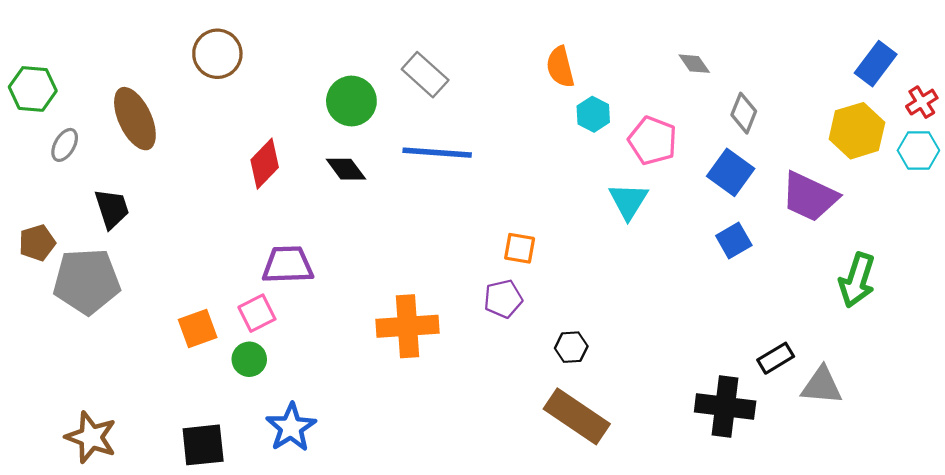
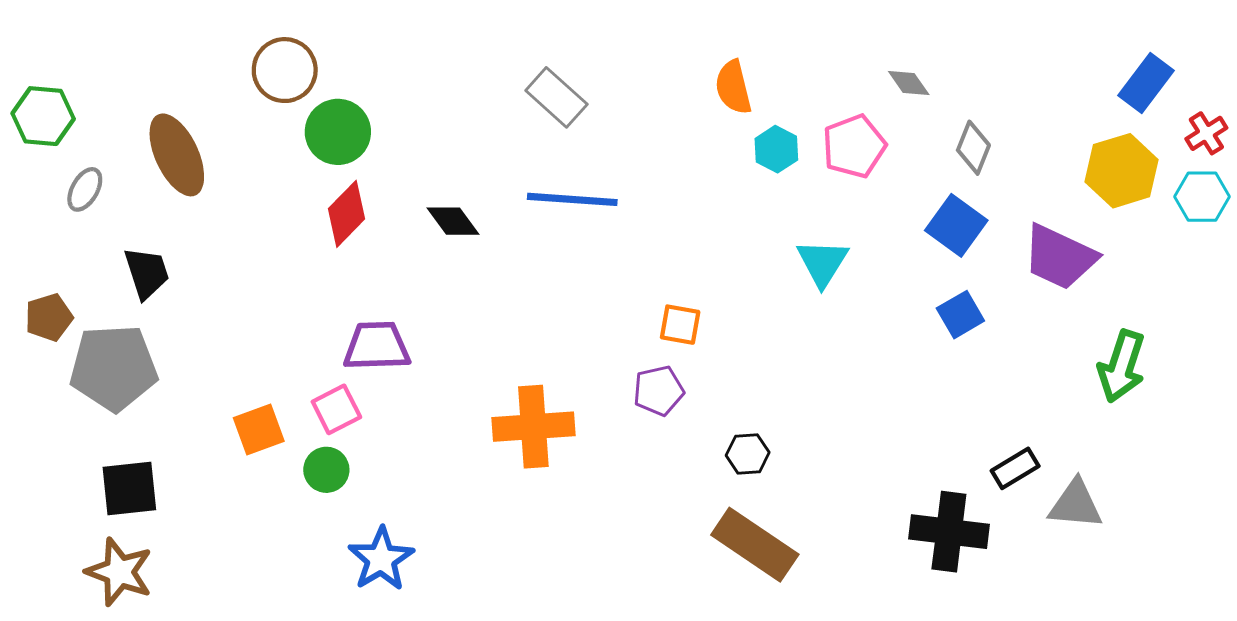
green circle: (351, 101) -> (338, 132), moved
pink pentagon: (653, 141) -> (854, 146), moved, turned 30
black square: (203, 445) -> (129, 488), moved

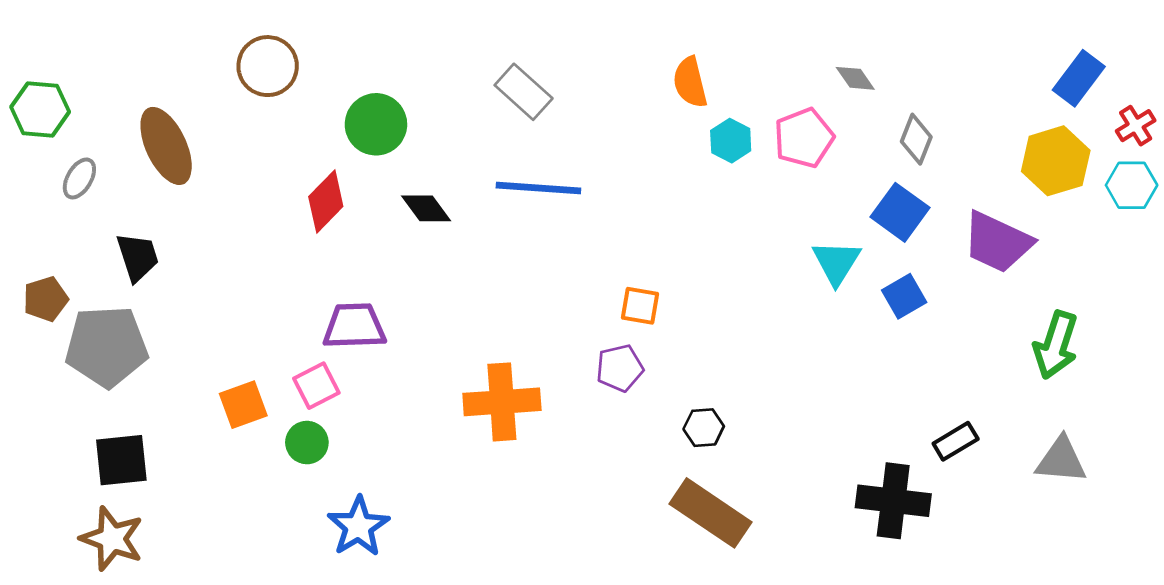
green circle: (338, 132) -> (376, 124), moved
cyan triangle: (822, 263) -> (836, 262), moved
gray triangle: (1076, 504) -> (1061, 460), moved

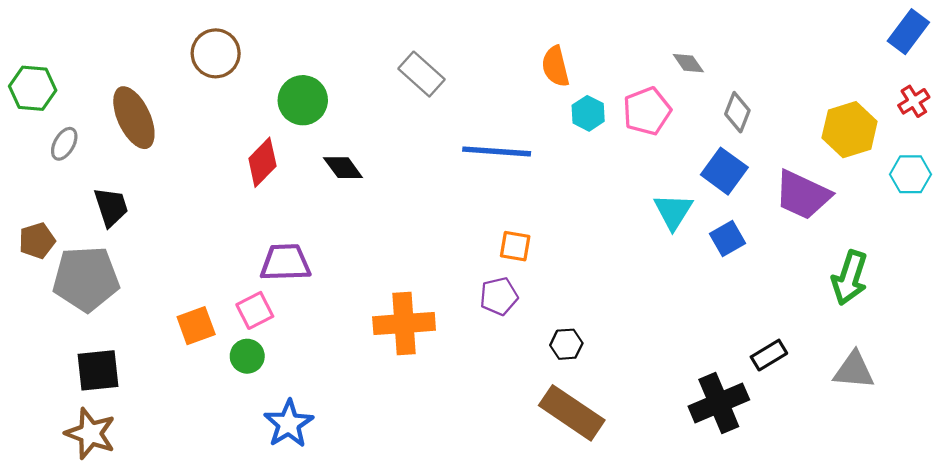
blue rectangle: (1079, 78) -> (908, 32), moved
cyan hexagon: (1132, 185) -> (911, 174), moved
blue line: (538, 188) -> (497, 151), moved
black cross: (893, 501) -> (719, 403), turned -30

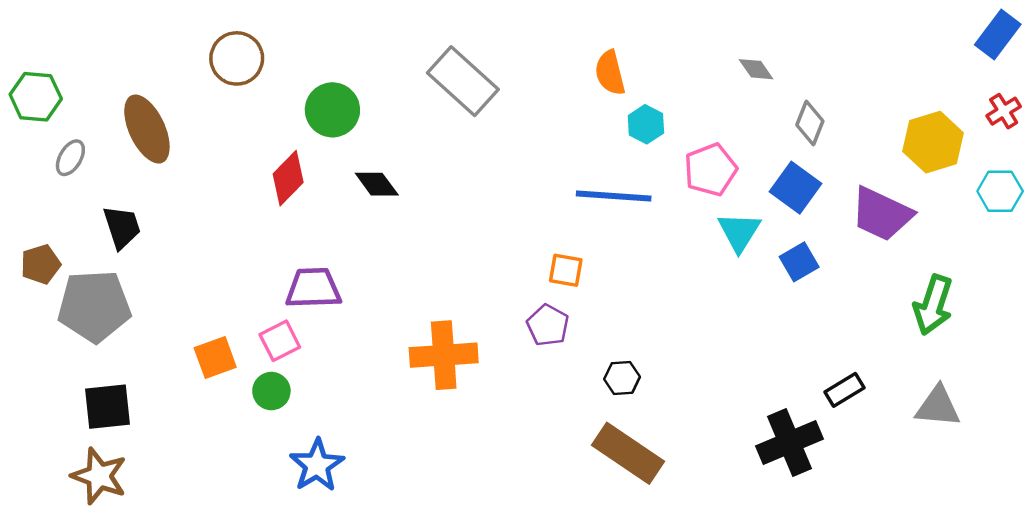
gray rectangle: (421, 74) -> (463, 81), size x1.4
pink pentagon: (647, 111) -> (711, 170), moved
blue line: (497, 151) -> (614, 196), moved
purple pentagon: (499, 296) -> (548, 325), turned -30

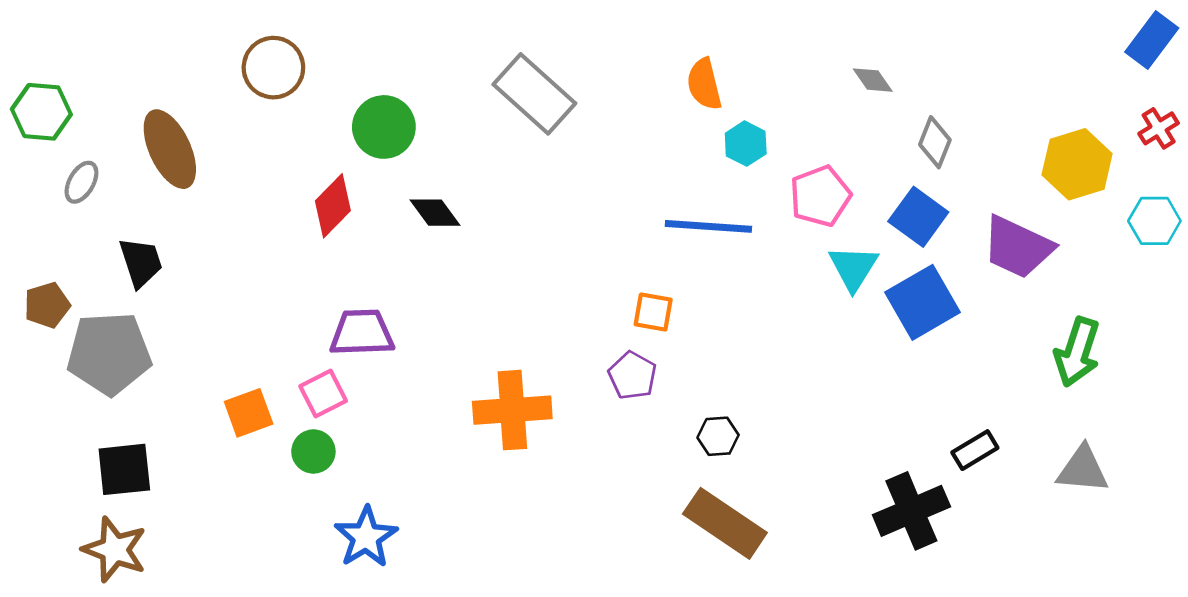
blue square: (799, 262) -> (922, 302), size x1.6

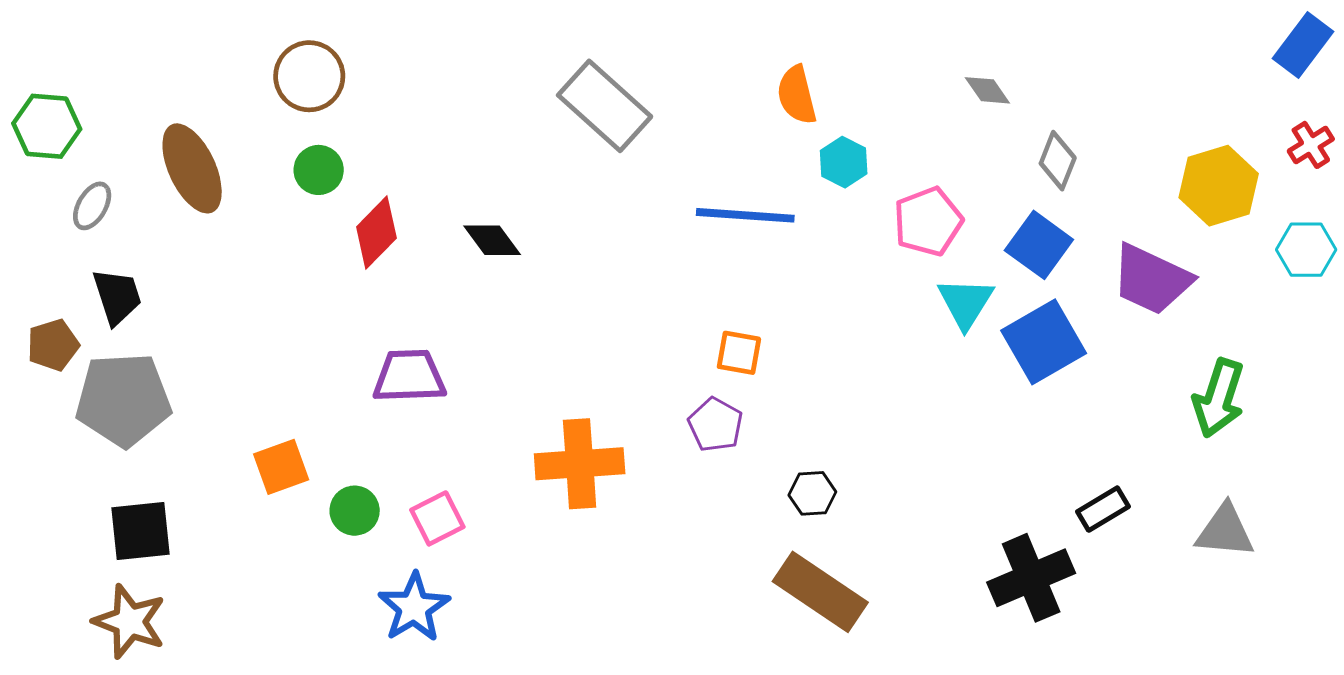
green circle: (384, 127) -> (319, 170), moved, size x0.7
blue line: (708, 226) -> (745, 215), moved
black trapezoid: (141, 262) -> (117, 297), moved
pink square: (323, 393) -> (437, 518), moved

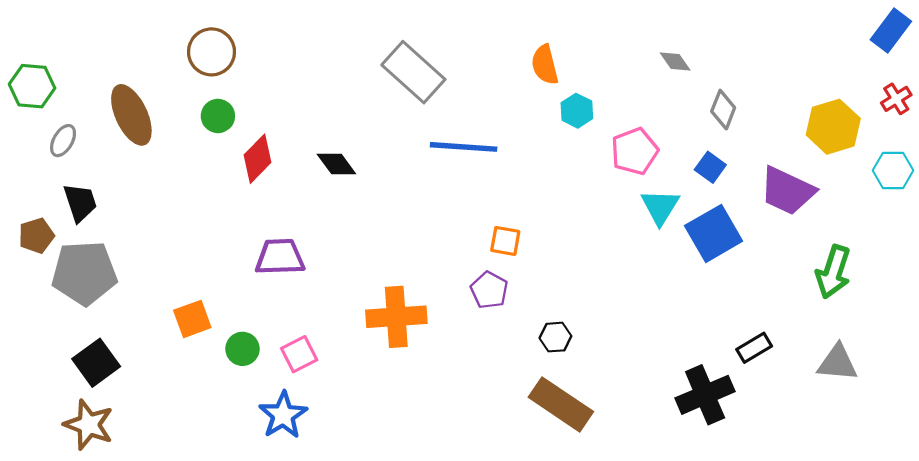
blue line: (745, 215) -> (464, 147), moved
blue square: (1039, 245) -> (710, 167), size x0.7
black square: (140, 531) -> (96, 363), turned -30

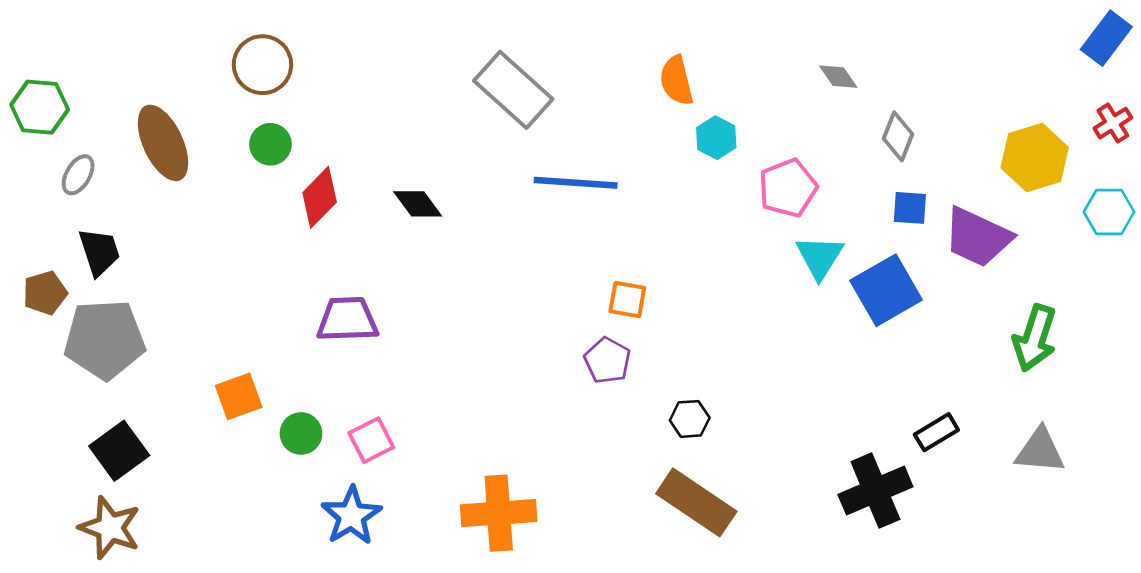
blue square: (710, 167) -> (910, 208), moved, turned -32
orange cross: (396, 317) -> (499, 513), moved

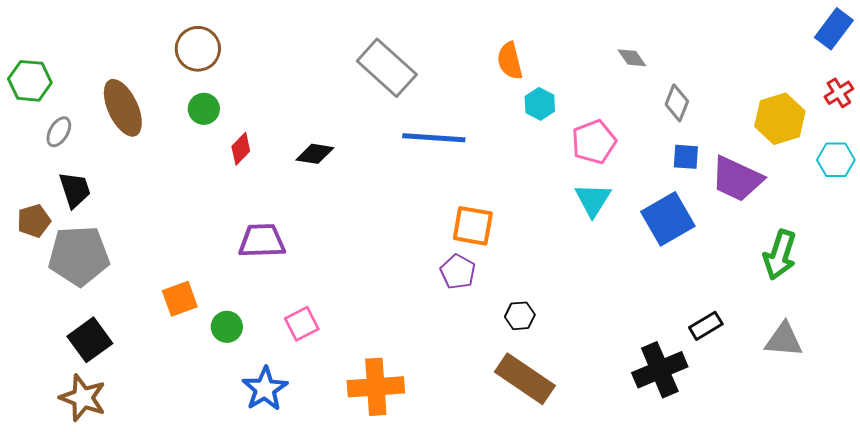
red diamond: (320, 197) -> (241, 149), size x0.7
black diamond: (418, 204) -> (315, 154), turned -45
cyan triangle: (820, 257) -> (593, 200), moved
orange square: (627, 299) -> (473, 226), size x1.4
pink square: (371, 440) -> (302, 324), moved

